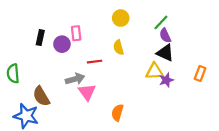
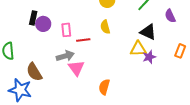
pink rectangle: (76, 33) -> (66, 30), moved
purple semicircle: (165, 35) -> (170, 16), moved
purple circle: (62, 44) -> (43, 24), moved

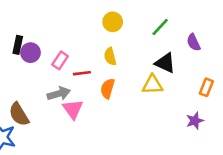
pink rectangle: (66, 30) -> (60, 60), turned 40
purple star: (149, 57) -> (195, 121), moved
orange semicircle: (104, 87) -> (108, 89), moved

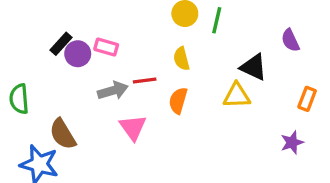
green line: (160, 27) -> (217, 20), moved, turned -30
black rectangle: (18, 45) -> (61, 44), turned 30
pink rectangle: (60, 60) -> (106, 47), moved, turned 72
gray arrow: (59, 94) -> (113, 91), moved

